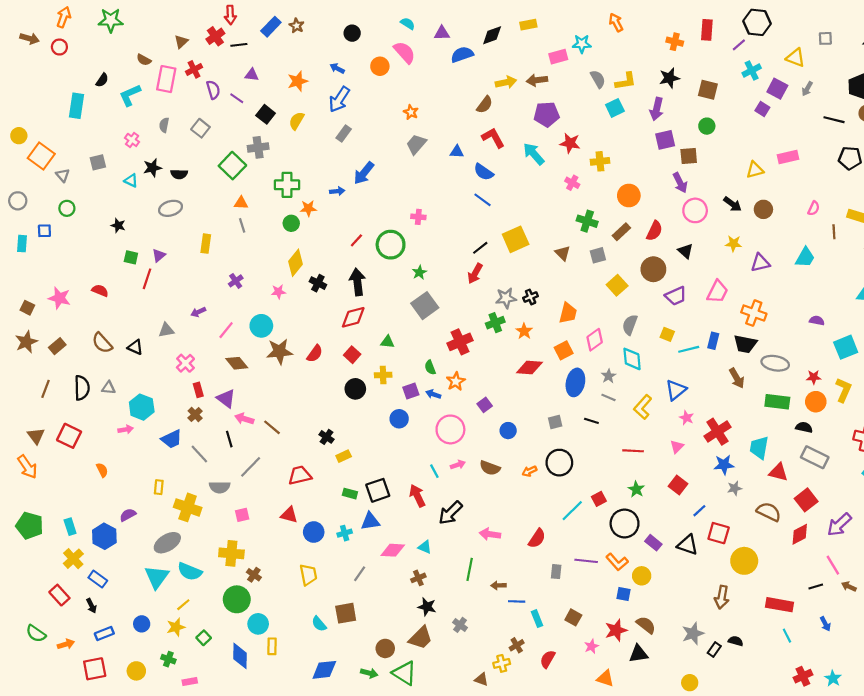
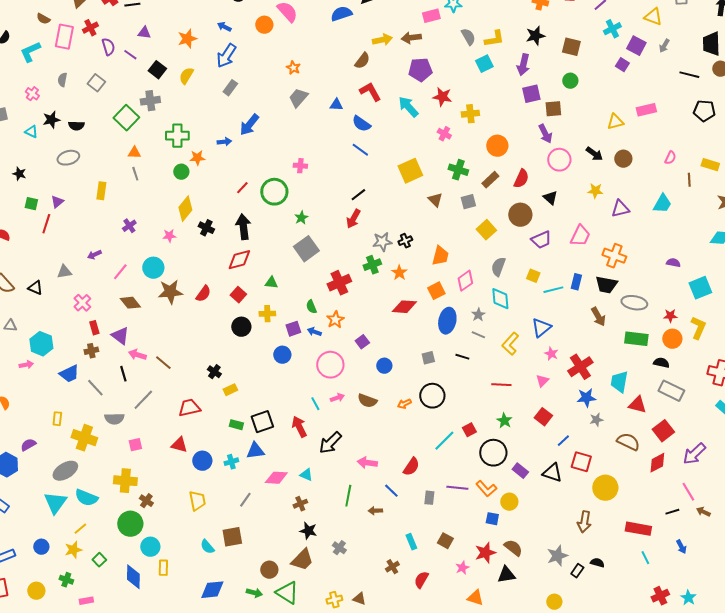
yellow square: (516, 239) -> (410, 171), moved
brown cross: (195, 415) -> (91, 351), turned 32
blue line: (517, 601) -> (391, 491), moved, turned 42
yellow cross: (502, 663) -> (334, 600), moved

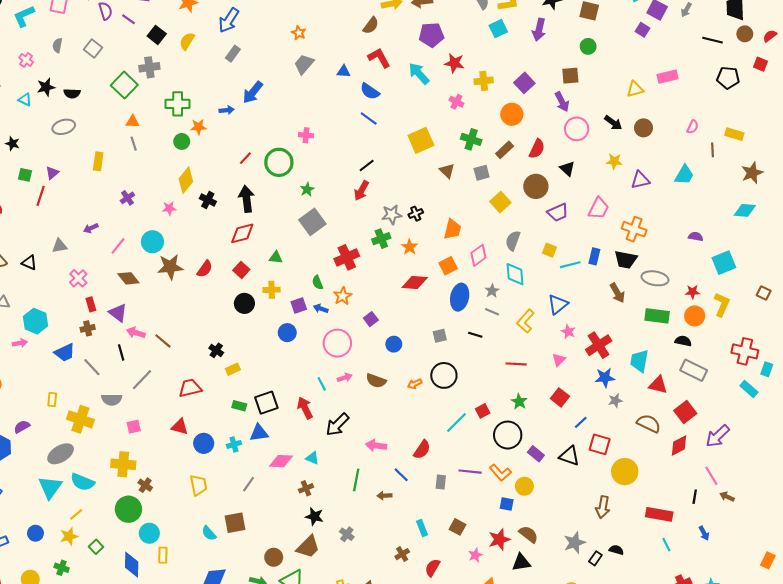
purple square: (531, 94) -> (524, 83), moved, turned -30
black line: (672, 512) -> (695, 497), turned -64

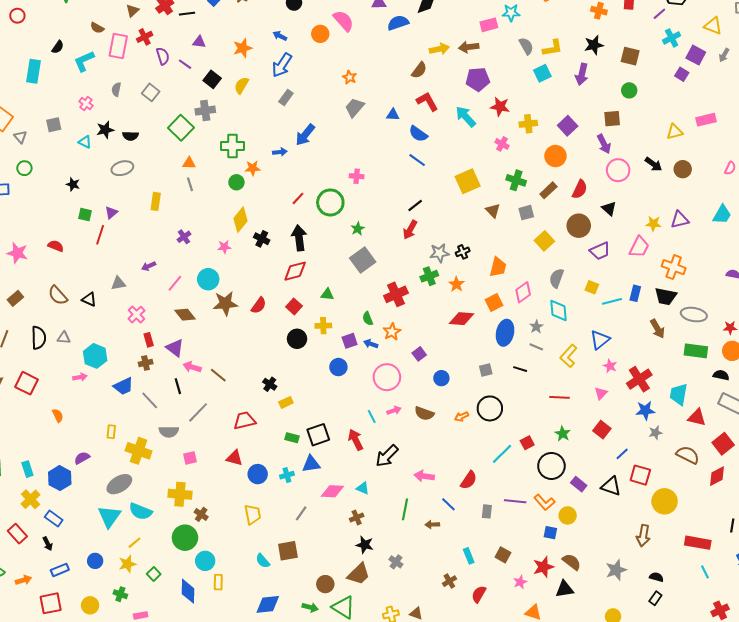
yellow star: (614, 161) -> (653, 224), moved
black rectangle: (595, 558) -> (655, 598), moved

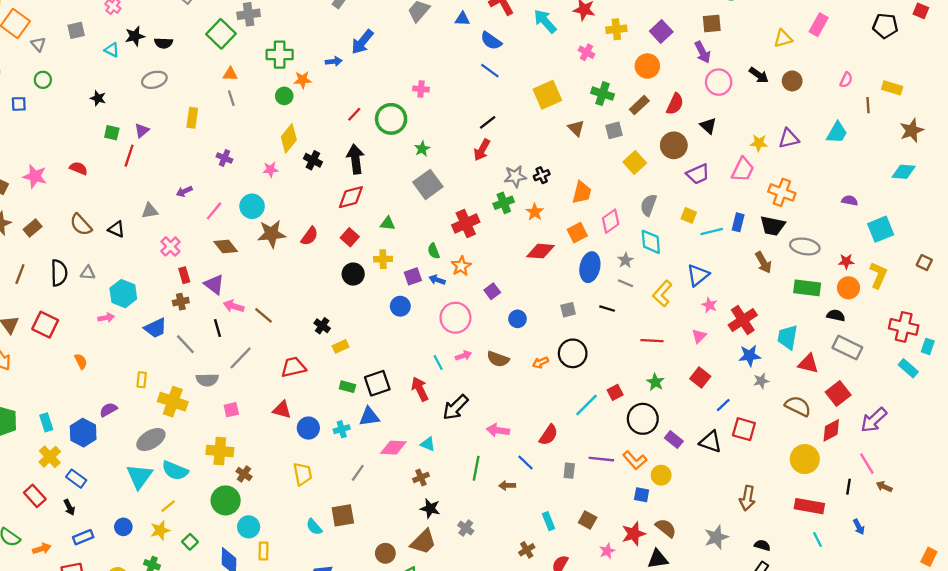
pink rectangle: (706, 120) -> (819, 25), turned -48
purple cross: (184, 237) -> (224, 158), turned -32
yellow circle: (665, 501) -> (805, 459), moved

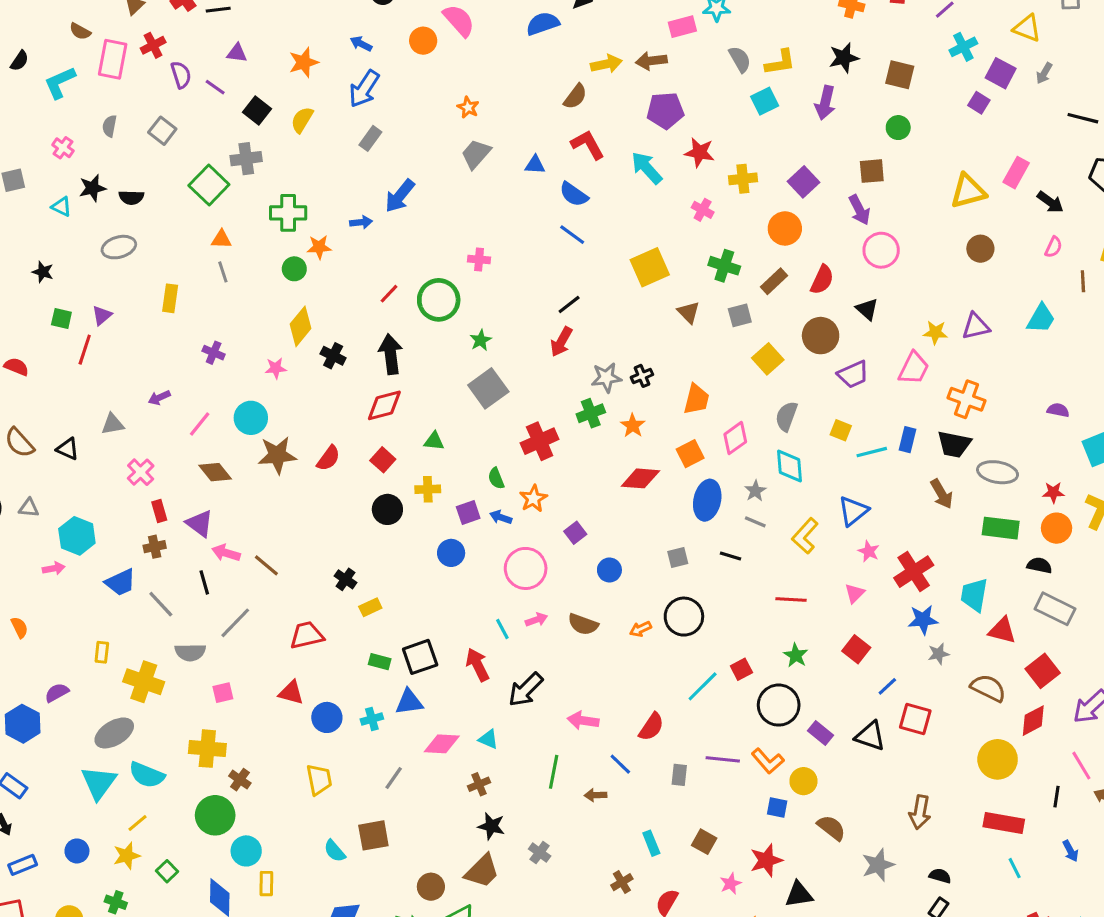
yellow triangle: (783, 38) -> (968, 191), size x1.4
black arrow: (759, 75) -> (1050, 202), moved
brown semicircle: (666, 528) -> (831, 828), moved

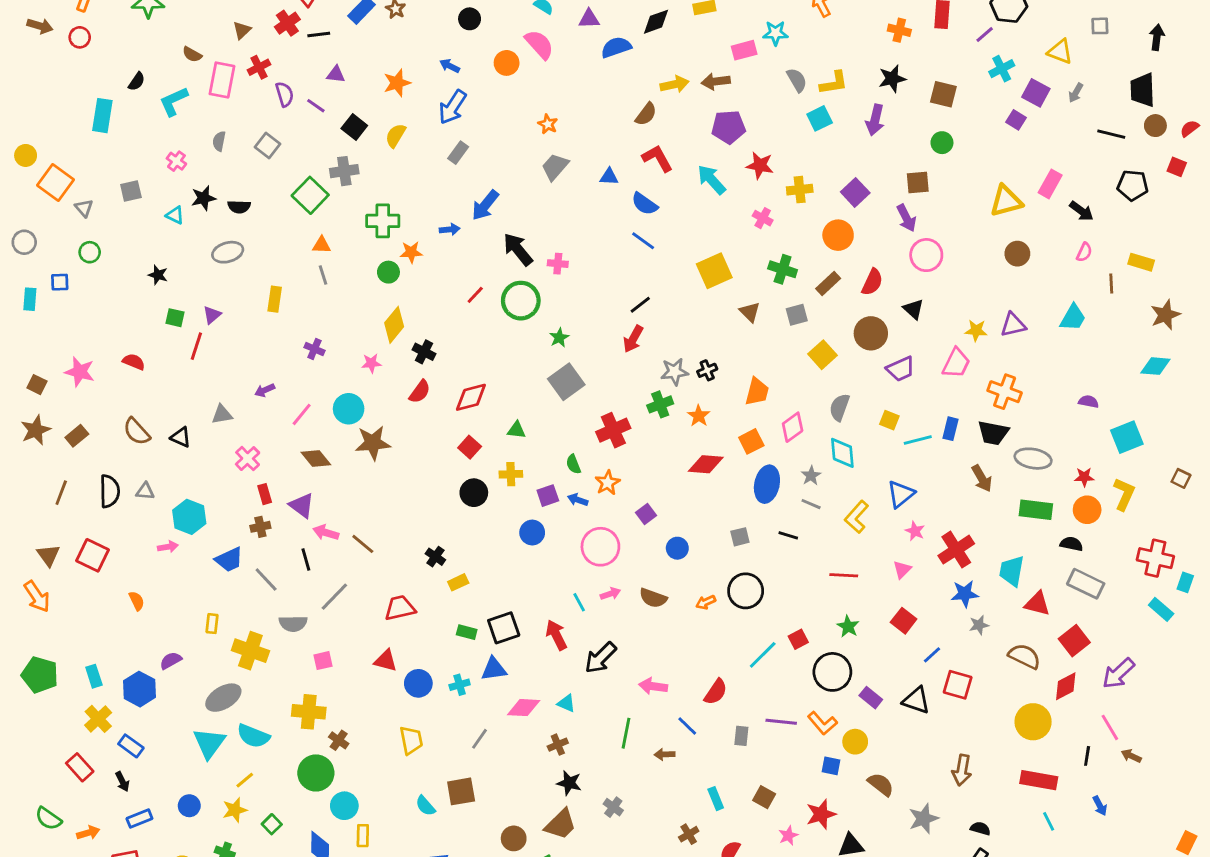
black arrow: (391, 354) -> (518, 249), moved, turned -32
red semicircle: (328, 458) -> (420, 392), moved

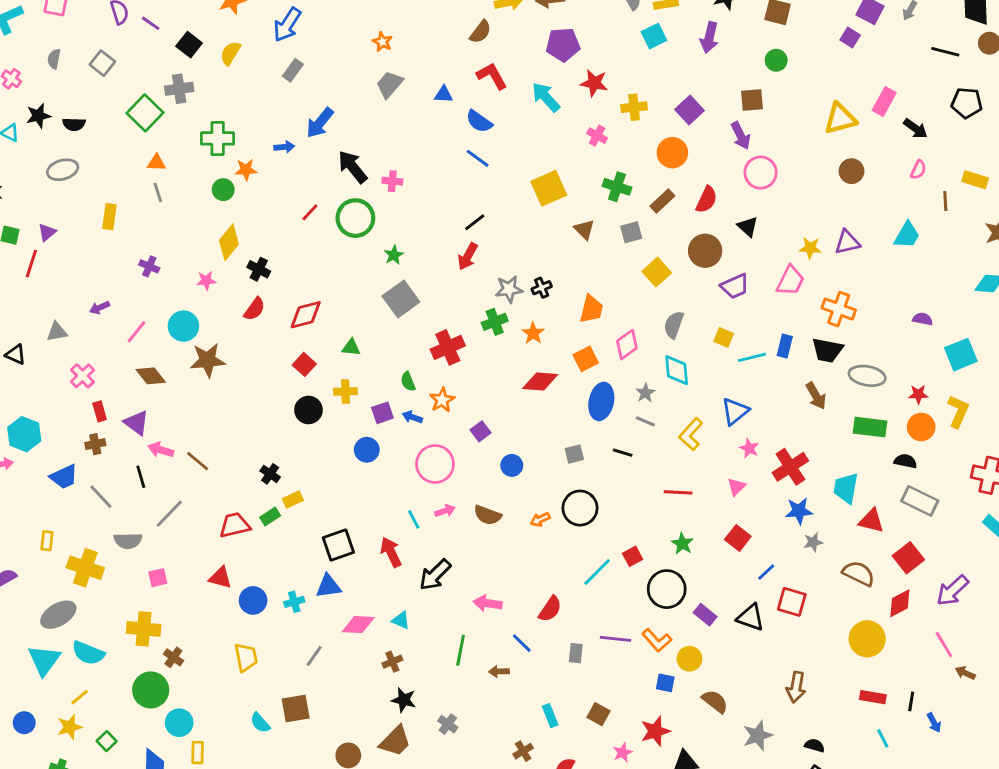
green rectangle: (467, 632) -> (270, 517), moved, turned -48
black line: (1087, 756) -> (911, 701), moved
red rectangle: (1039, 780) -> (873, 697), size x0.7

